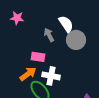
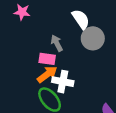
gray arrow: (49, 35) -> (57, 43), moved
orange arrow: (28, 74) -> (47, 74), moved

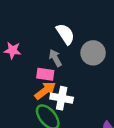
pink star: (22, 12) -> (12, 50), moved
white semicircle: (81, 19) -> (65, 34), moved

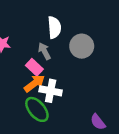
white semicircle: (65, 34) -> (54, 27), turned 30
pink rectangle: (45, 74) -> (34, 67), turned 35

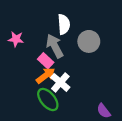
gray arrow: (44, 51) -> (55, 46), size x1.5
white cross: (51, 91) -> (60, 82), turned 30

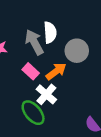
gray arrow: (55, 46) -> (34, 42), moved
orange arrow: (46, 76) -> (56, 71), moved

